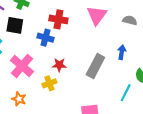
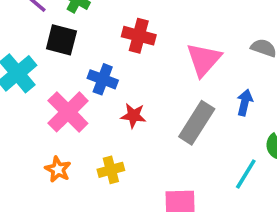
pink triangle: (97, 15) -> (204, 59), moved
blue cross: (46, 38) -> (103, 79), moved
yellow cross: (49, 83) -> (111, 170), moved

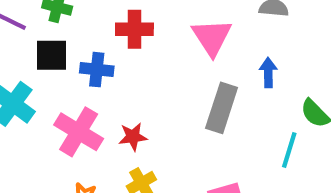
blue cross: (103, 79) -> (97, 70), moved
red star: (133, 116) -> (133, 137), moved

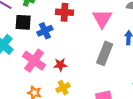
blue cross: (97, 70) -> (45, 31), turned -35

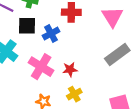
gray rectangle: (105, 53) -> (117, 55), turned 35

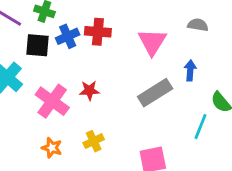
blue cross: (51, 34) -> (68, 36), moved
red star: (70, 69) -> (89, 90), moved

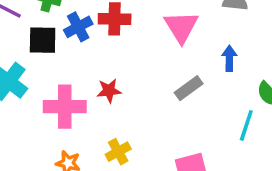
gray rectangle: (155, 93) -> (189, 88), size x0.7
pink cross: (52, 101) -> (65, 107), turned -32

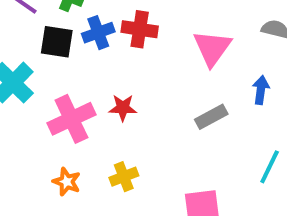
pink cross: (65, 107) -> (71, 119), turned -33

